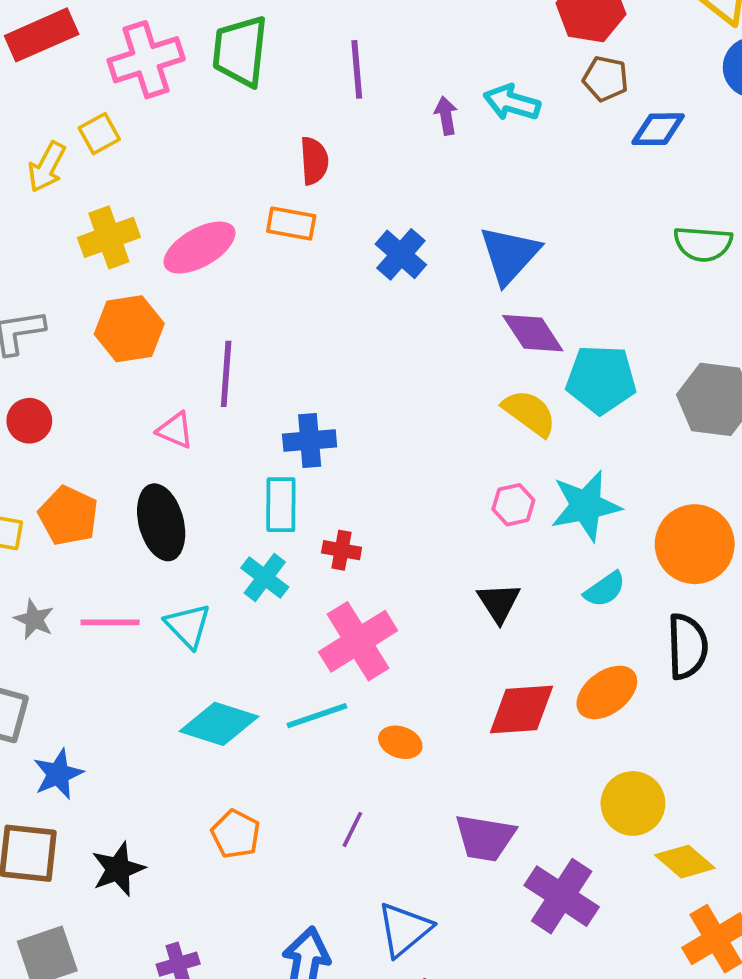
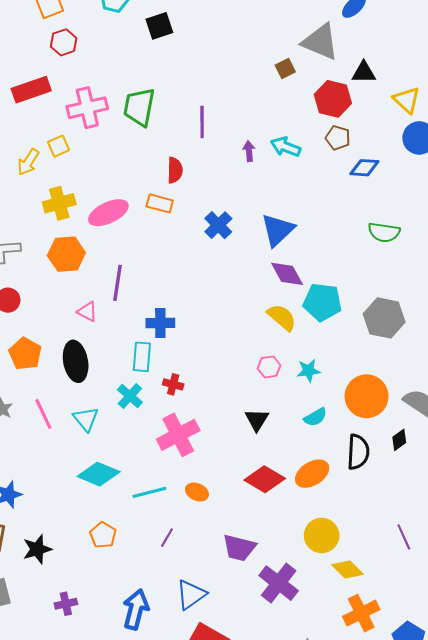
cyan star: (586, 506) -> (309, 371), size x0.6
pink line: (110, 622) -> (43, 414), turned 60
red diamond: (521, 709) -> (265, 479), turned 30
cyan line: (317, 716) -> (149, 492), moved

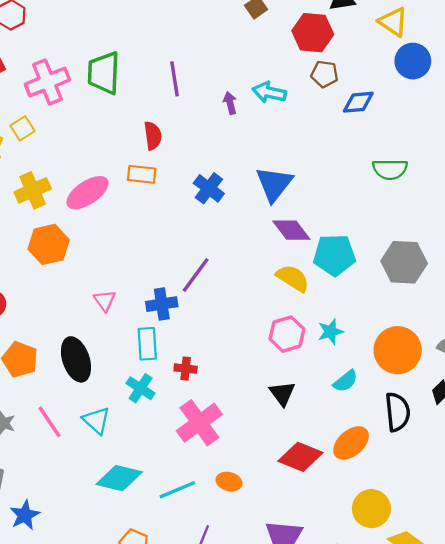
purple line: (118, 283) -> (196, 275), moved, turned 36
pink triangle: (87, 312) -> (105, 301), moved, turned 35
pink hexagon: (269, 367) -> (287, 334), size x1.4

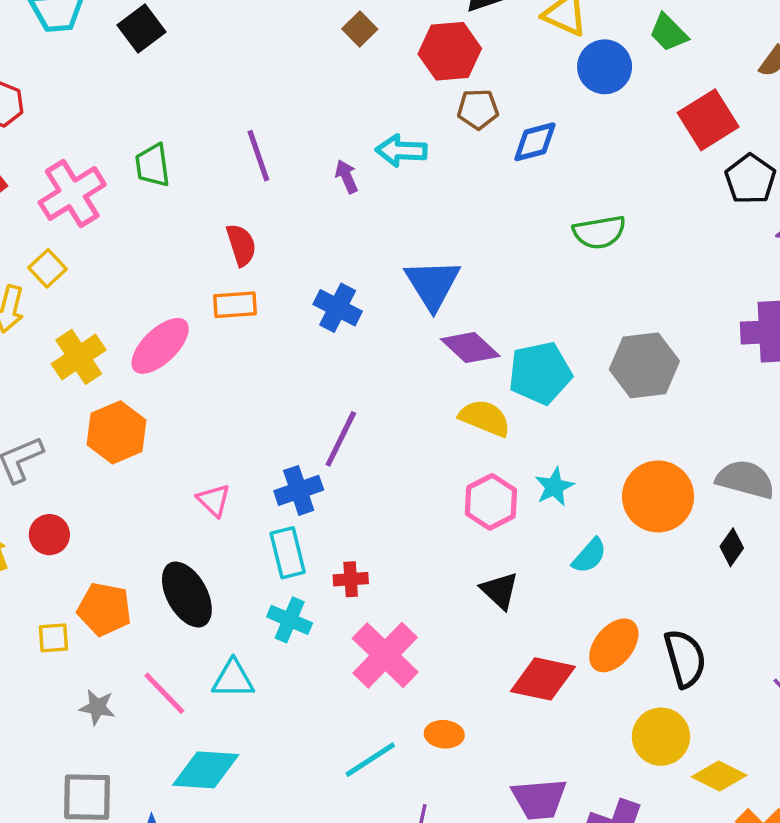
green trapezoid: (104, 73) -> (153, 165), size x0.7
black semicircle: (397, 412) -> (685, 658), moved
cyan triangle: (96, 420) -> (233, 679), turned -32
cyan diamond: (119, 478) -> (206, 770), moved

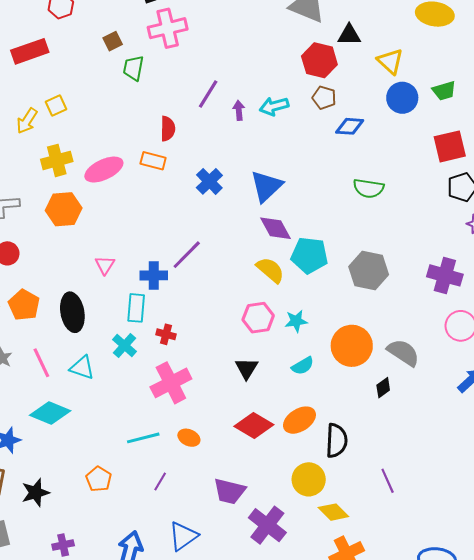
brown square: (360, 29) -> (113, 41), moved
green trapezoid: (668, 33) -> (444, 91), turned -80
cyan arrow: (401, 151) -> (274, 106), turned -36
purple line: (258, 156) -> (208, 94), moved, turned 32
pink cross: (72, 193) -> (168, 28), moved

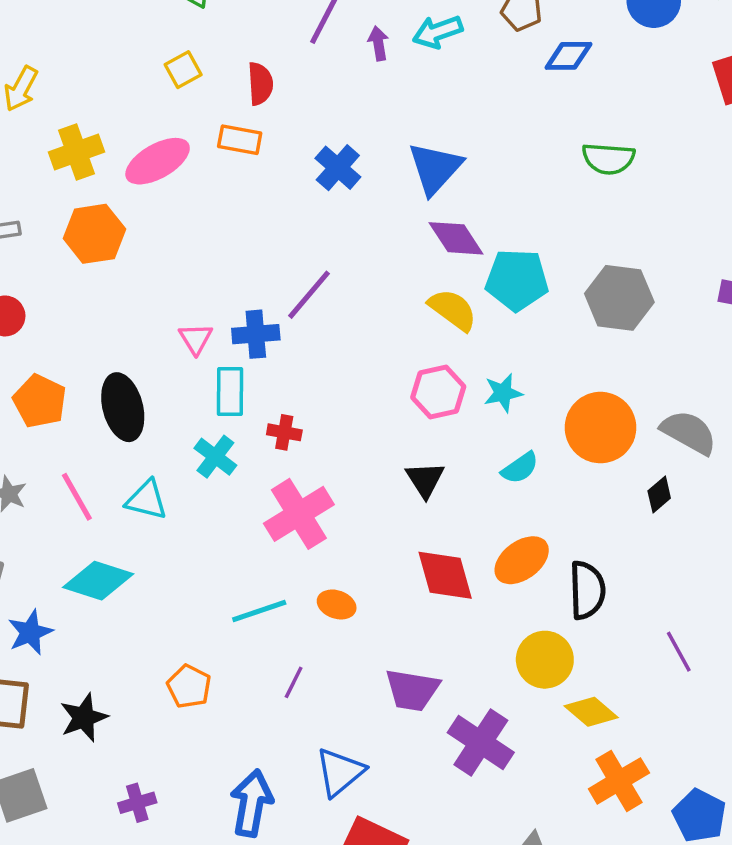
yellow square: (56, 106) -> (183, 70), moved
pink triangle: (105, 265) -> (196, 339), moved
red diamond: (254, 425) -> (445, 575), turned 48

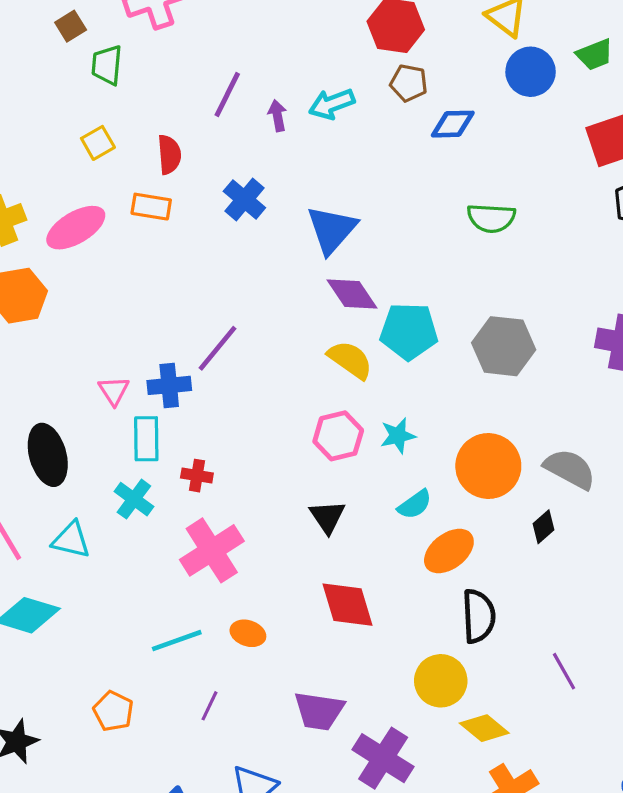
blue cross: (338, 168) -> (244, 199), moved
orange ellipse: (522, 560) -> (449, 551), moved

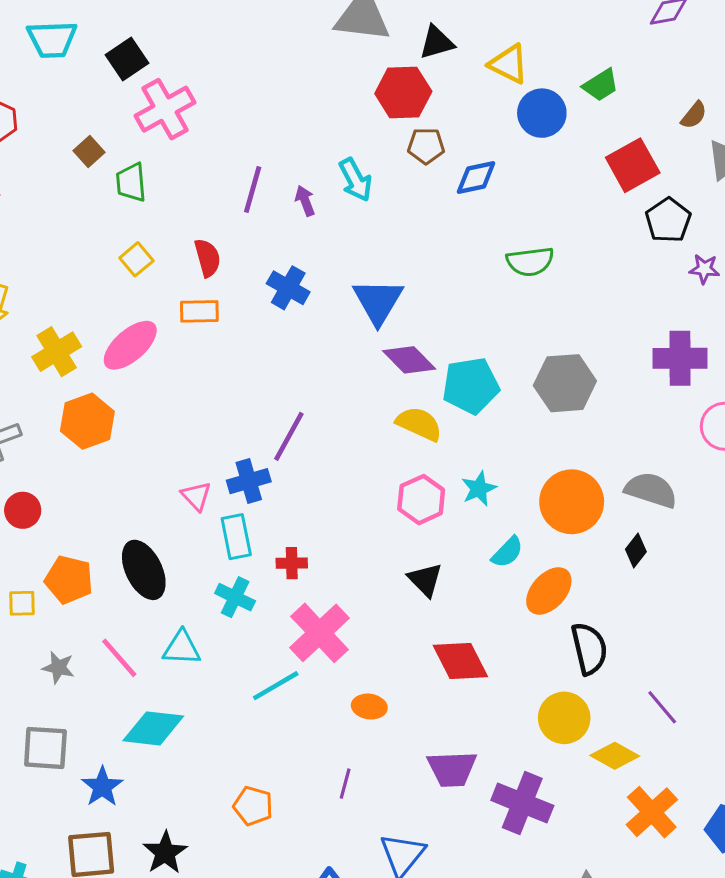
cyan arrow: (332, 104) -> (355, 180), turned -87
cyan line: (177, 641) -> (276, 686), moved
purple line: (564, 671) -> (662, 707), moved

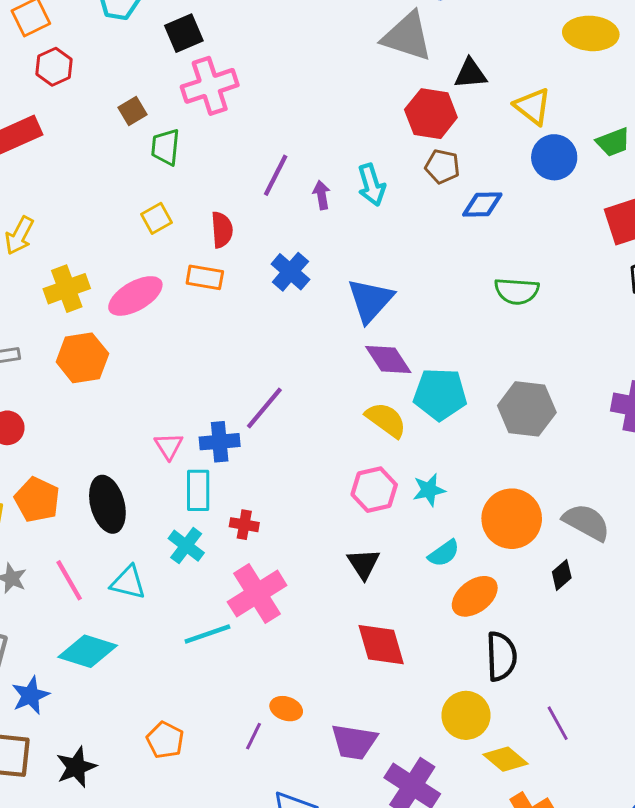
orange ellipse: (369, 707) -> (286, 709), moved

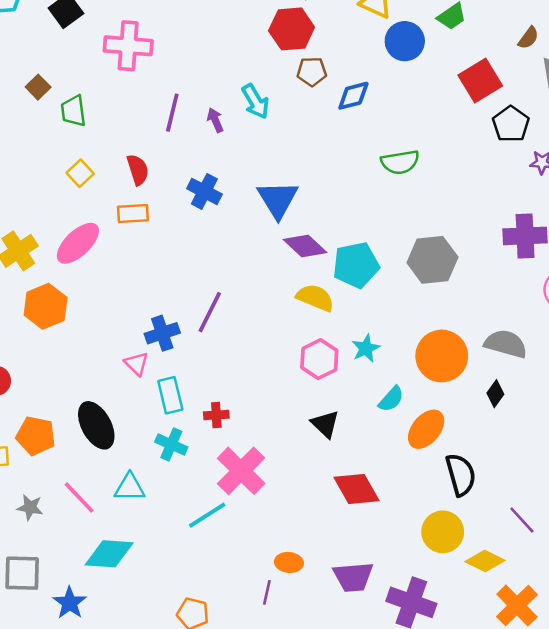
pink cross: (210, 86) -> (128, 46), moved, turned 36
blue cross: (220, 442) -> (162, 333), moved

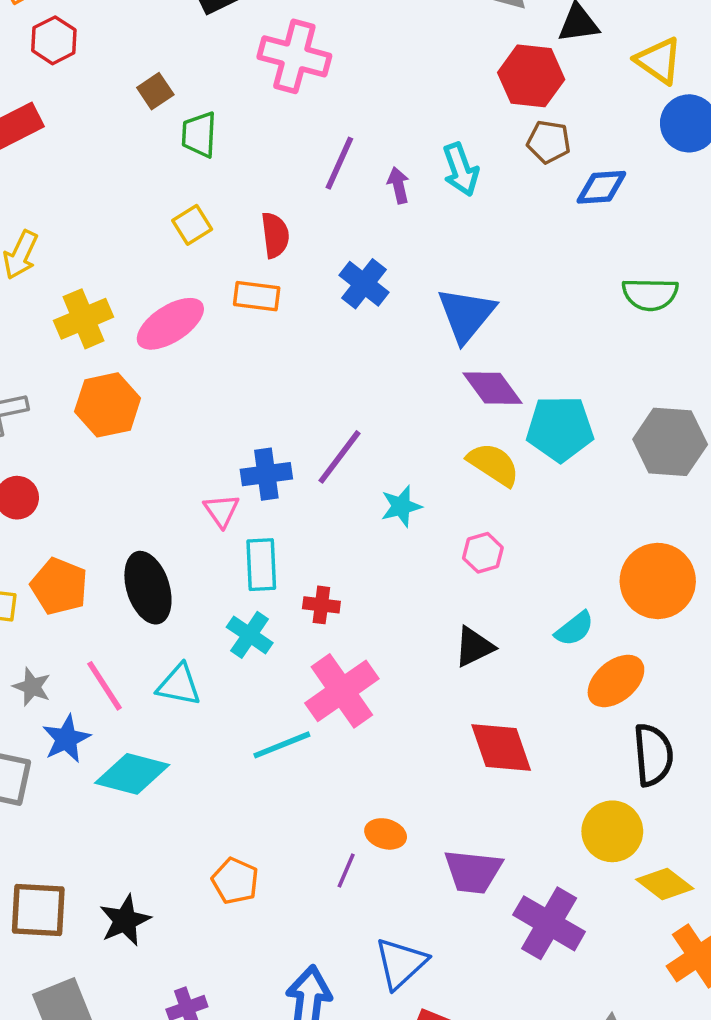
cyan star: (366, 348) -> (401, 506), moved
pink hexagon: (319, 359) -> (483, 553), size x0.7
black triangle: (325, 424) -> (474, 647), turned 40
blue star: (70, 603) -> (66, 739), moved

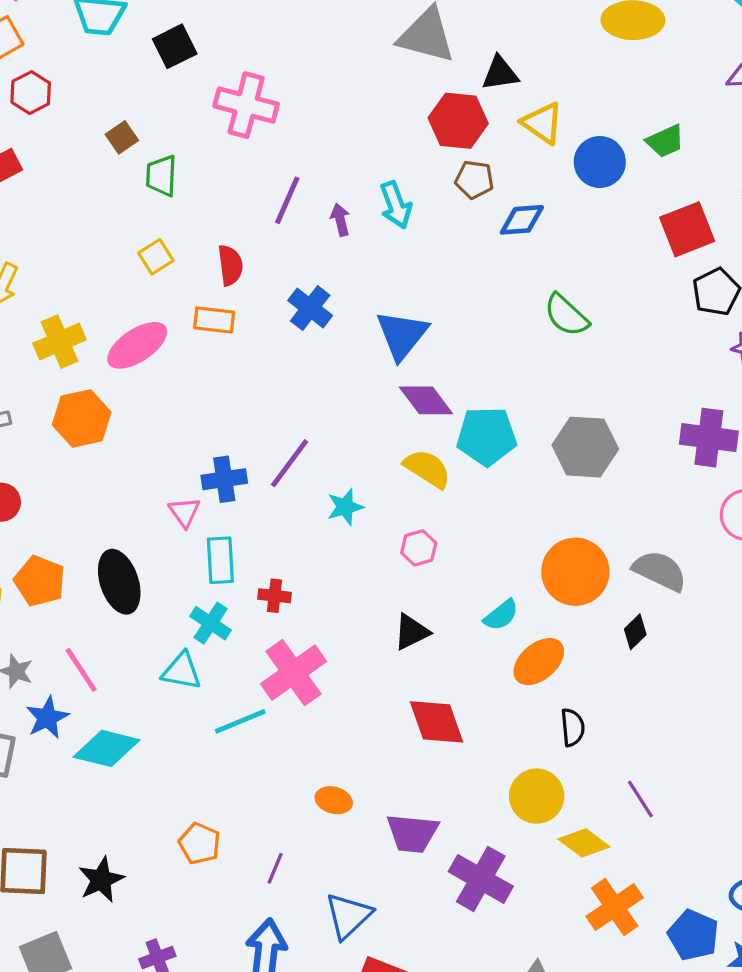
yellow triangle: (659, 61) -> (542, 123), moved
green semicircle: (650, 294) -> (566, 315), turned 42
cyan triangle: (179, 685) -> (182, 671), moved
black semicircle: (653, 755) -> (573, 727), size x0.7
purple line: (346, 871) -> (275, 868), moved

